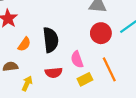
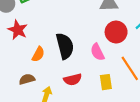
pink semicircle: (77, 59) -> (97, 52), moved
yellow rectangle: (85, 79) -> (106, 82), turned -64

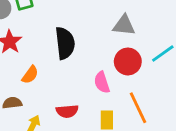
black semicircle: (65, 46) -> (65, 43), moved

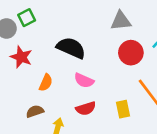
black semicircle: (65, 43) -> (71, 48), turned -48
pink semicircle: (102, 82) -> (84, 81), moved, turned -36

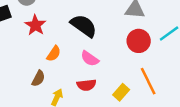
yellow rectangle: (123, 109) -> (121, 92), turned 42
brown semicircle: (35, 111) -> (38, 78), turned 126

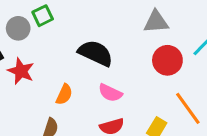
red star: (35, 25) -> (21, 71), moved

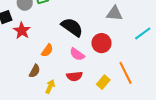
red circle: (167, 60) -> (101, 43), moved

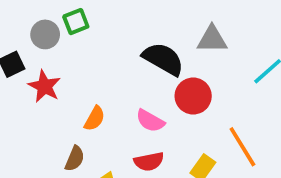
black semicircle: (72, 27) -> (163, 59), moved

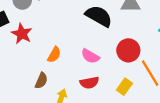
red circle: (193, 96) -> (128, 50), moved

